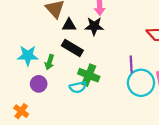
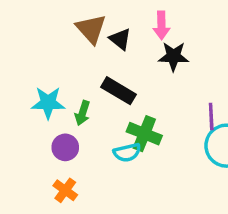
black triangle: (69, 25) -> (120, 39), moved, turned 40
black star: (94, 26) -> (173, 56), moved
orange cross: (21, 111) -> (65, 190), moved

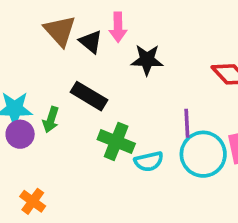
pink arrow: (161, 25) -> (118, 27), moved
purple circle: (65, 147) -> (20, 134), moved
cyan semicircle: (127, 153) -> (149, 161), moved

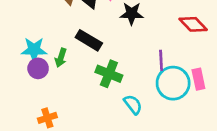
cyan semicircle: (149, 161) -> (133, 104), moved, turned -115
orange cross: (33, 201) -> (47, 118), turned 36

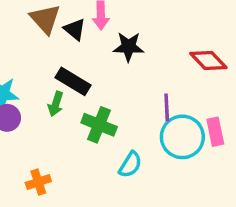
green arrow: (61, 58) -> (56, 104), moved
cyan semicircle: (133, 104) -> (130, 165), turned 70
orange cross: (47, 118) -> (38, 182), moved

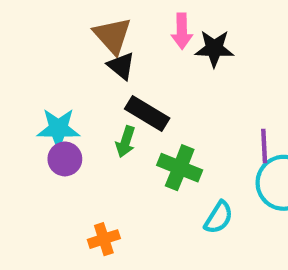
black triangle: (75, 29) -> (121, 66), moved
black star: (129, 47) -> (214, 49), moved

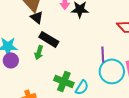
green cross: (180, 168) -> (64, 81), moved

